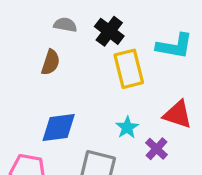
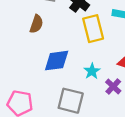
blue diamond: (59, 127) -> (57, 61), moved

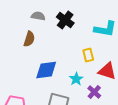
yellow rectangle: (93, 29) -> (88, 55), moved, size x0.6

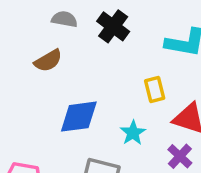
brown semicircle: (29, 39) -> (48, 61), turned 42
purple cross: (94, 92) -> (180, 156), moved

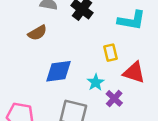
purple cross: (180, 156) -> (114, 98), moved

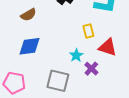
blue diamond: (58, 71) -> (29, 46), moved

